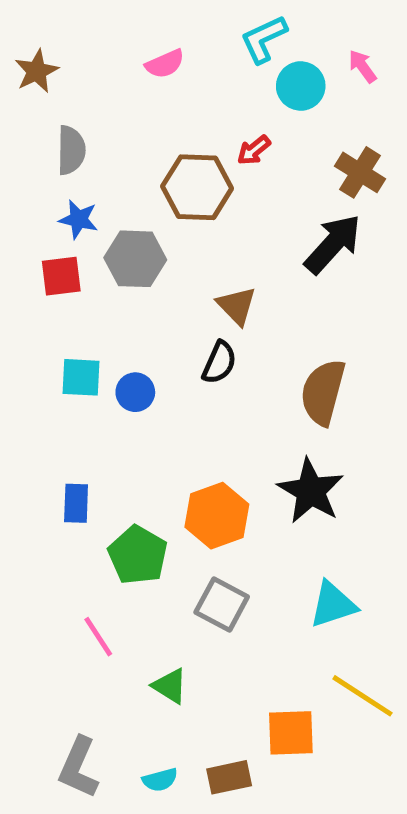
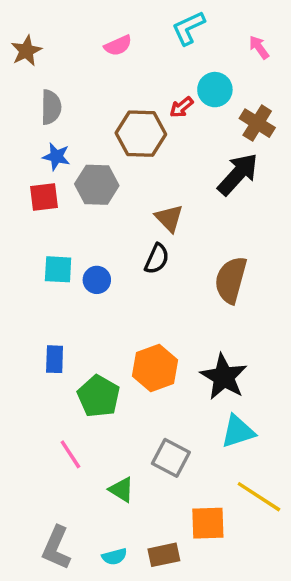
cyan circle: (301, 86) -> (215, 90), moved
black star: (311, 491) -> (224, 377), moved
gray square: (222, 604) -> (171, 458), moved

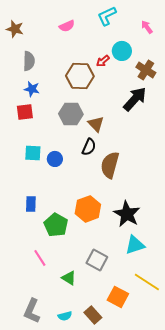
brown star: (26, 51) -> (15, 29), turned -30
gray hexagon: (97, 185) -> (71, 114), moved
brown semicircle: (231, 280) -> (110, 165), moved
orange square: (208, 523) -> (118, 297), turned 30
brown rectangle: (164, 555) -> (93, 315), turned 60

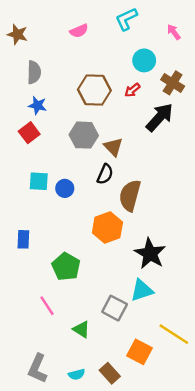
red arrow: (103, 61) -> (132, 90), moved
red square: (25, 112) -> (29, 133), turned -30
blue rectangle: (31, 204) -> (23, 239), moved
orange hexagon: (88, 209) -> (107, 227), moved
cyan triangle: (135, 245) -> (142, 290), moved

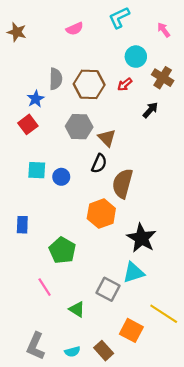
gray semicircle: (34, 72) -> (56, 79), moved
blue star: (38, 105) -> (36, 99), turned 30
black arrow: (160, 117) -> (150, 110), size x0.6

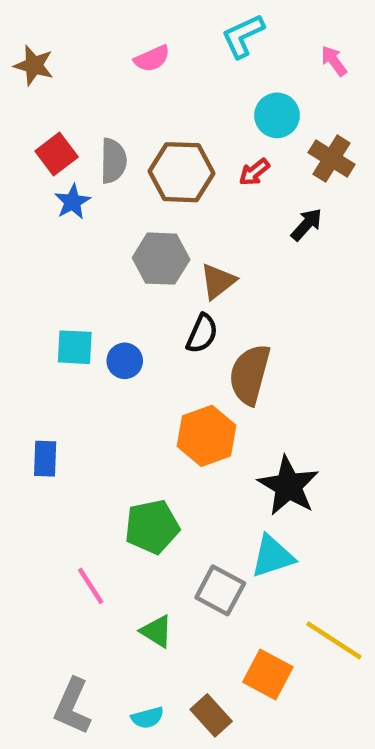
red square: (28, 124) -> (57, 154), moved
brown triangle: (107, 138) -> (218, 281), turned 36
green pentagon: (62, 250) -> (152, 527), moved, turned 30

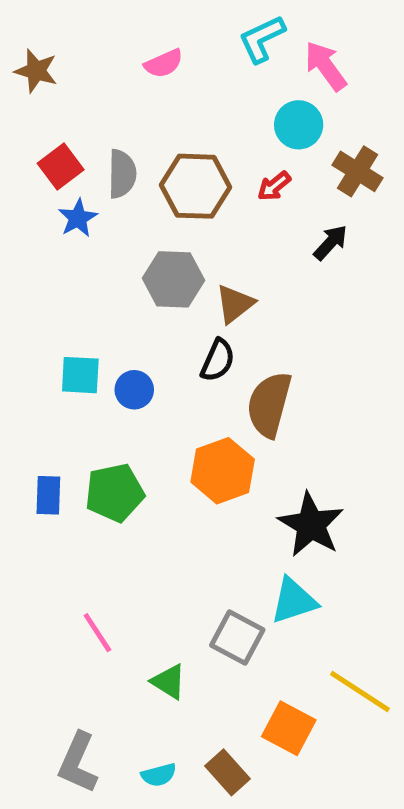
pink arrow: (334, 61) -> (326, 66), moved, size x1.5
green pentagon: (152, 527) -> (115, 493), moved

